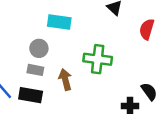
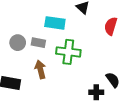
cyan rectangle: (59, 22) -> (55, 23), moved
gray rectangle: (35, 70) -> (38, 43), moved

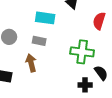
gray rectangle: (38, 43) -> (39, 41), moved
green cross: (68, 52) -> (82, 52), moved

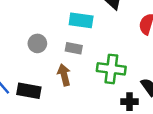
green cross: (82, 52) -> (111, 69), moved

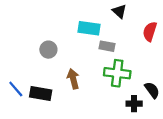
gray rectangle: (74, 48) -> (107, 46), moved

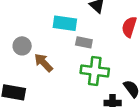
brown arrow: (73, 79) -> (43, 63), moved, turned -30

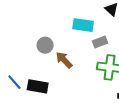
gray rectangle: (84, 42) -> (100, 42), turned -32

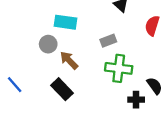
cyan rectangle: (83, 25) -> (66, 22), moved
black rectangle: (38, 86) -> (62, 89), moved, turned 36

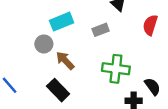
cyan rectangle: (66, 22) -> (62, 22), turned -30
gray rectangle: (108, 41) -> (101, 30), moved

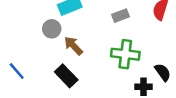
gray rectangle: (101, 30) -> (120, 16), moved

